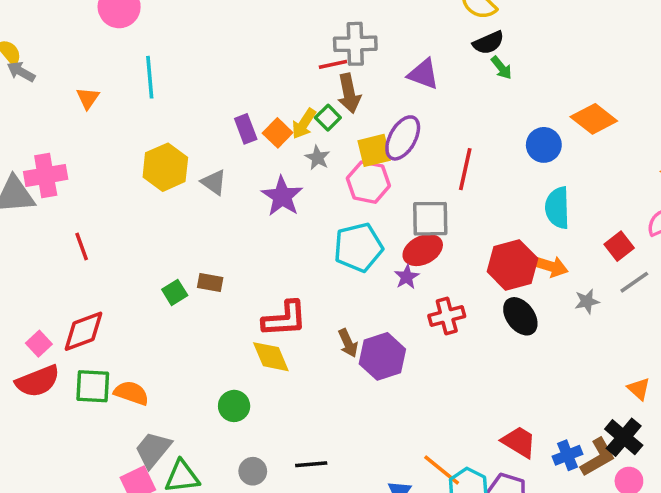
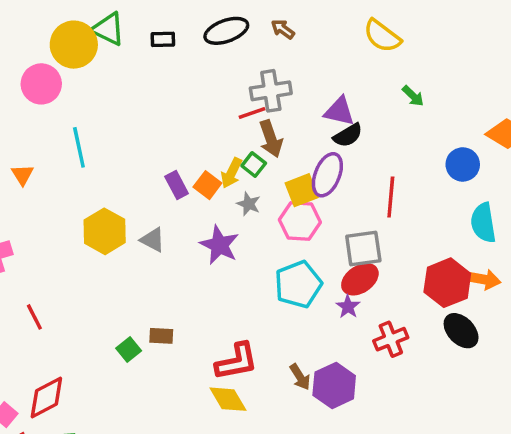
black semicircle: (488, 43) -> (348, 135), moved

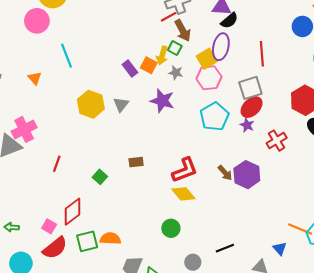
gray triangle: (153, 240) -> (121, 104), turned 49
red line: (34, 317) -> (57, 164), turned 56
green square: (129, 350) -> (100, 177), moved

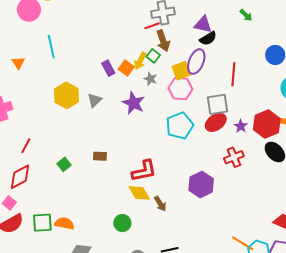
purple star: (247, 125) -> (241, 126), moved
brown arrow: (225, 173) -> (160, 204), moved
red diamond: (72, 212) -> (20, 177), moved

